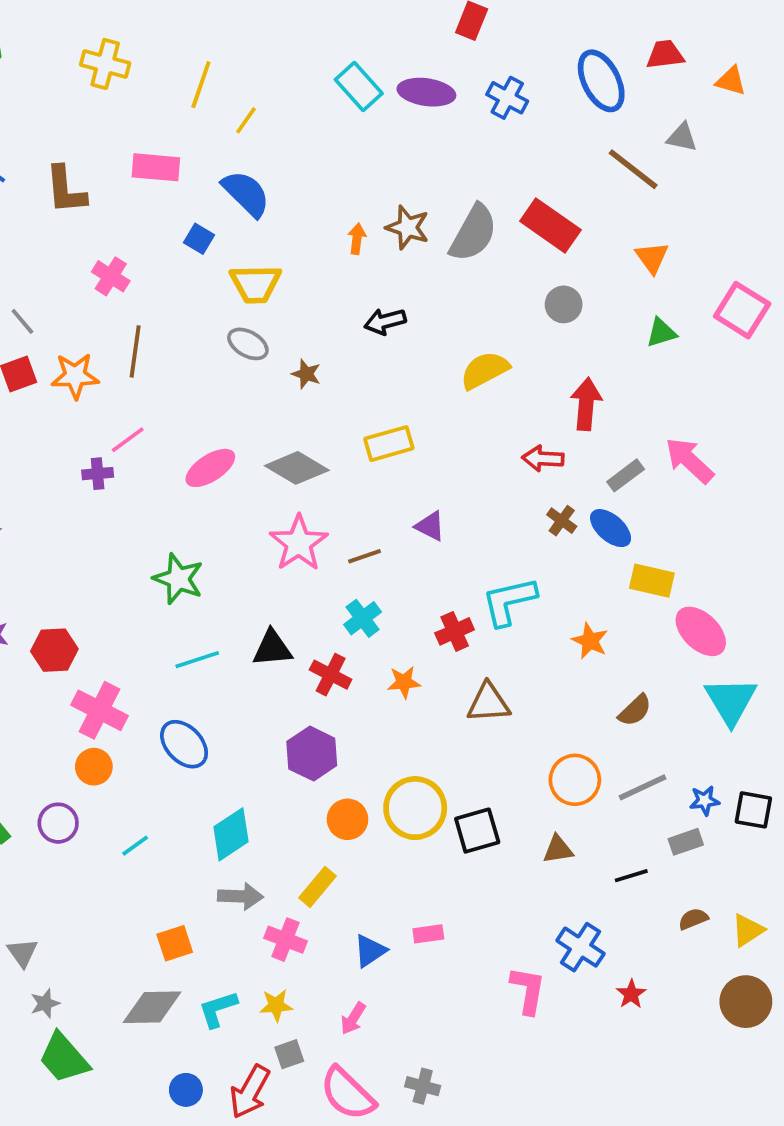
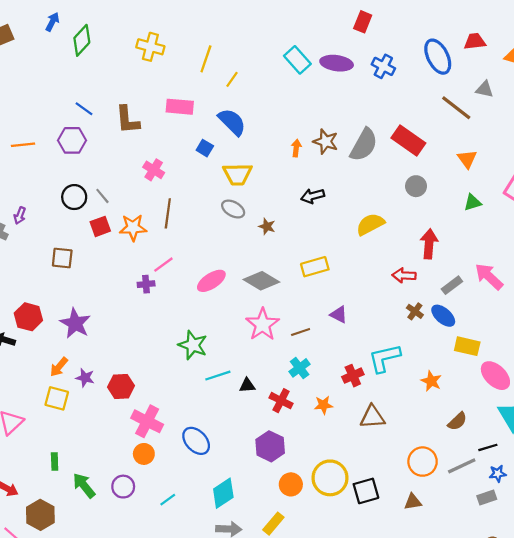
black triangle: (272, 648) -> (247, 385), size x0.7
cyan line: (197, 660) -> (218, 376), moved
black line: (631, 876) -> (488, 447), moved

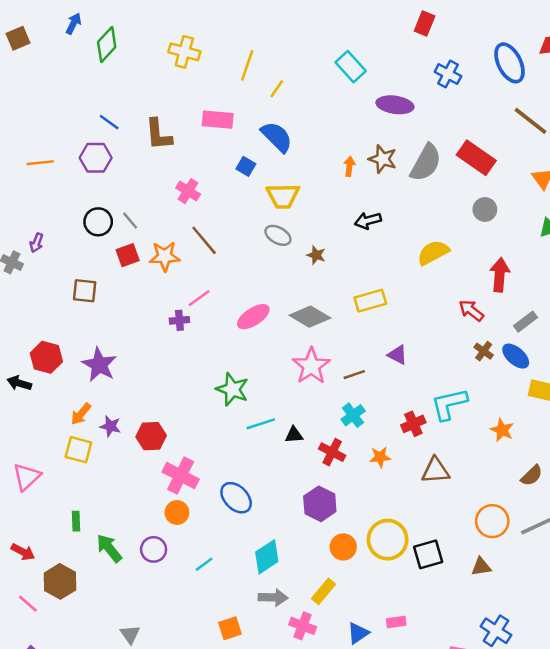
purple ellipse: (337, 63) -> (395, 105), moved
brown line: (168, 213) -> (204, 240), turned -48
red arrow: (404, 275) -> (471, 310), turned 35

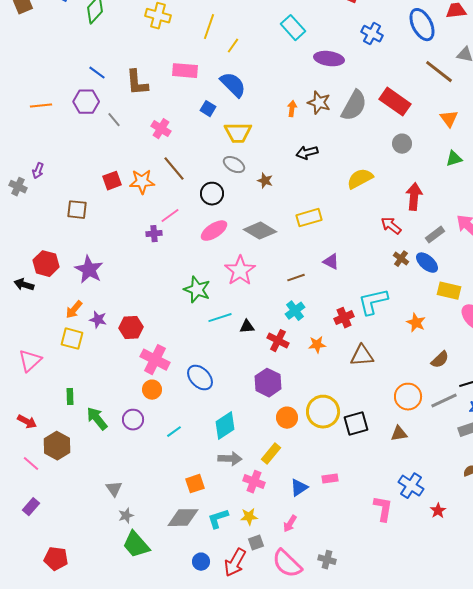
gray line: (130, 221) -> (114, 120), moved
black circle: (98, 222) -> (212, 194), moved
pink star: (311, 366) -> (240, 271), moved

